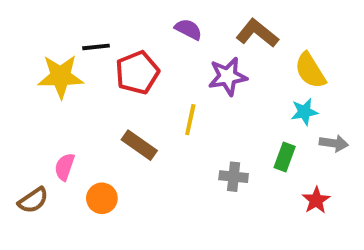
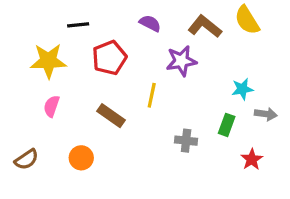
black line: (96, 47) -> (78, 25), moved
yellow semicircle: (310, 71) -> (247, 20), moved
pink semicircle: (65, 167) -> (52, 106), moved

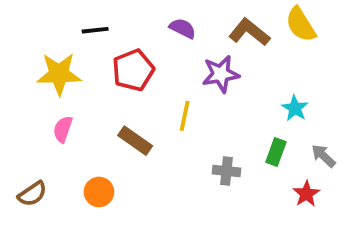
cyan star: (242, 89) -> (295, 108), turned -30
gray arrow: (266, 114) -> (323, 156), moved, turned -145

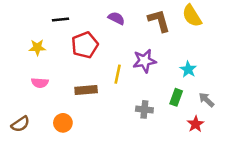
brown L-shape: (249, 32) -> (159, 21), turned 35
yellow star: (59, 74) -> (37, 47), size x0.6
purple star: (221, 74) -> (144, 61), moved
pink semicircle: (63, 129) -> (40, 83), turned -105
brown rectangle: (135, 141) -> (86, 90), turned -40

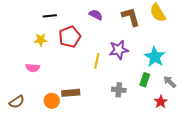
yellow star: (37, 47) -> (41, 40), moved
cyan star: (188, 69) -> (155, 57), size x1.5
brown rectangle: (86, 90) -> (71, 93), moved

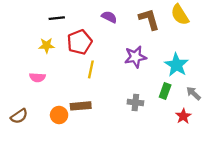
yellow line: (97, 61) -> (91, 69), moved

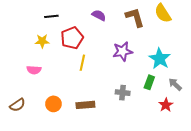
brown rectangle: (81, 106) -> (85, 105), moved

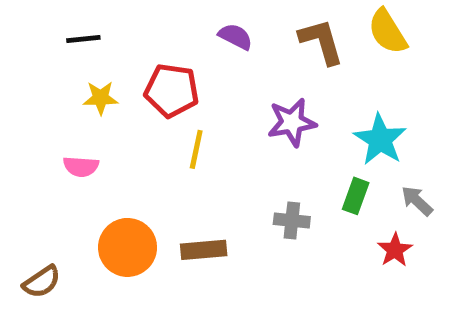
black line: (51, 16) -> (83, 39), moved
red pentagon: (72, 38) -> (172, 90), turned 30
orange circle: (53, 104) -> (128, 247), size x1.5
brown semicircle: (17, 105) -> (42, 282), moved

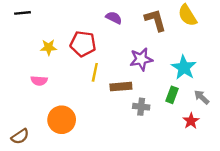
black line: (83, 39) -> (22, 13), moved
brown rectangle: (204, 250) -> (121, 87), moved

